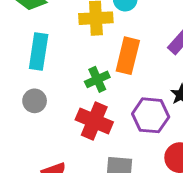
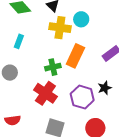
cyan rectangle: (39, 52) -> (19, 41), size x0.6

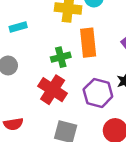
cyan rectangle: (19, 41) -> (18, 27), turned 56
orange rectangle: (75, 56) -> (88, 43), turned -30

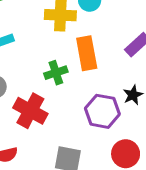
red cross: (53, 90) -> (30, 111), moved

